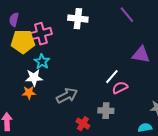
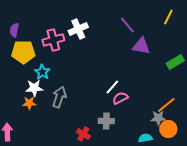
white cross: (78, 19) -> (78, 29), turned -30
pink cross: (41, 34) -> (53, 40), moved
purple triangle: (141, 55) -> (141, 46), moved
gray arrow: (67, 96) -> (59, 97), moved, turned -45

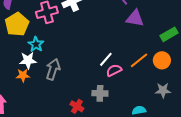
yellow pentagon: (23, 52) -> (17, 24), turned -30
orange line: (166, 105) -> (139, 60), moved
gray star: (158, 118) -> (163, 90), moved
orange circle: (168, 129) -> (162, 60), moved

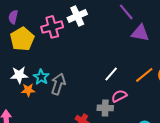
cyan star: (36, 44) -> (41, 77), moved
white star: (28, 60) -> (19, 75), moved
pink semicircle: (114, 70) -> (119, 96), moved

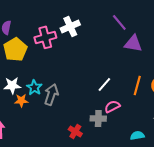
orange line: (144, 75) -> (137, 85), turned -36

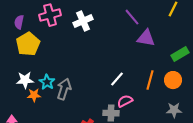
pink cross: (45, 37) -> (50, 15), moved

